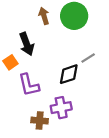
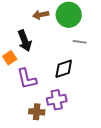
brown arrow: (44, 16) -> (41, 15), turned -84
gray line: (88, 58) -> (80, 42), moved, turned 40

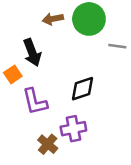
gray line: (80, 42) -> (117, 46), moved
brown cross: (37, 112) -> (48, 144), turned 35

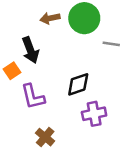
purple cross: (73, 129) -> (94, 114), moved

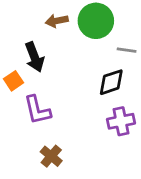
black diamond: (78, 84) -> (111, 82), moved
purple cross: (94, 114) -> (121, 121), moved

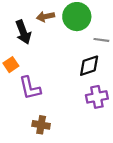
black arrow: (34, 57) -> (23, 32), moved
brown cross: (51, 156) -> (41, 125), turned -30

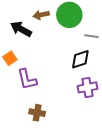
black arrow: (23, 32) -> (21, 29), turned 140

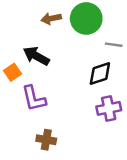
black arrow: (21, 29) -> (36, 56), moved

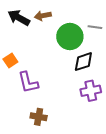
green circle: (86, 18) -> (70, 37), moved
gray line: (114, 45) -> (95, 27), moved
black arrow: (36, 56) -> (19, 18), moved

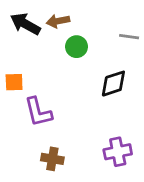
green circle: (70, 37) -> (77, 47), moved, size x0.6
orange square: (10, 61) -> (14, 82), turned 32
purple cross: (91, 91) -> (118, 152), moved

